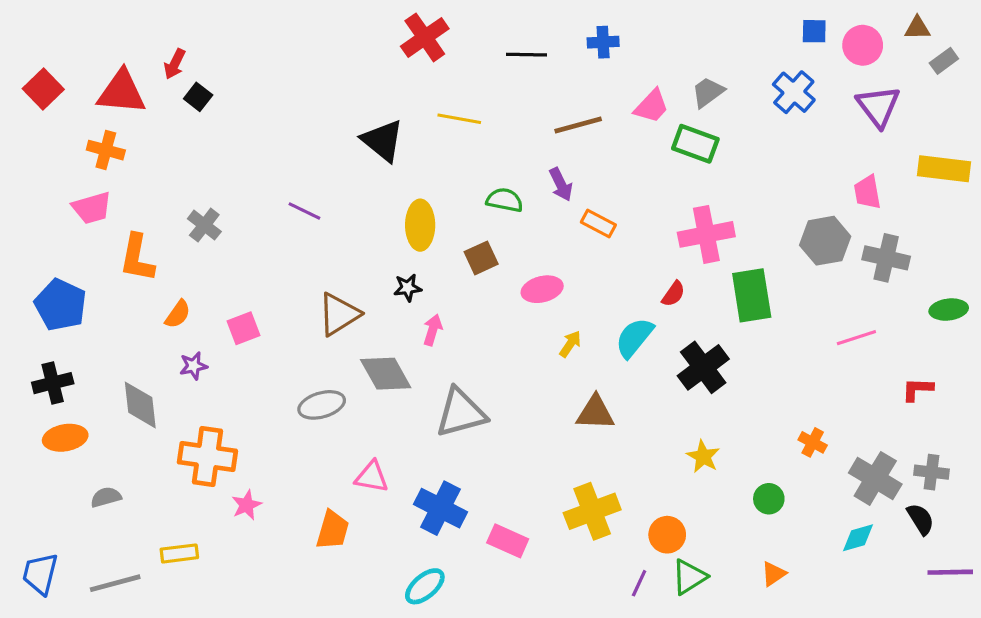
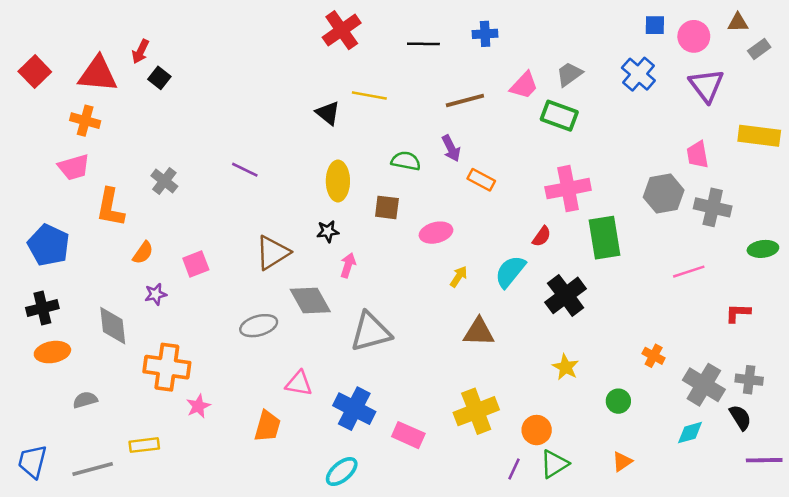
black triangle: (383, 141) -> (328, 113), moved, size x0.7
brown square: (481, 258) -> (387, 207), turned 32

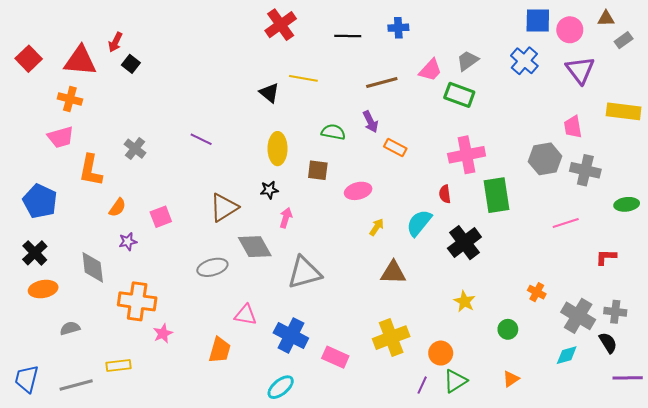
blue square: (655, 25) -> (538, 21), size x1.5
red semicircle: (542, 236) -> (445, 194), turned 138
black cross: (42, 308) -> (35, 253), turned -30

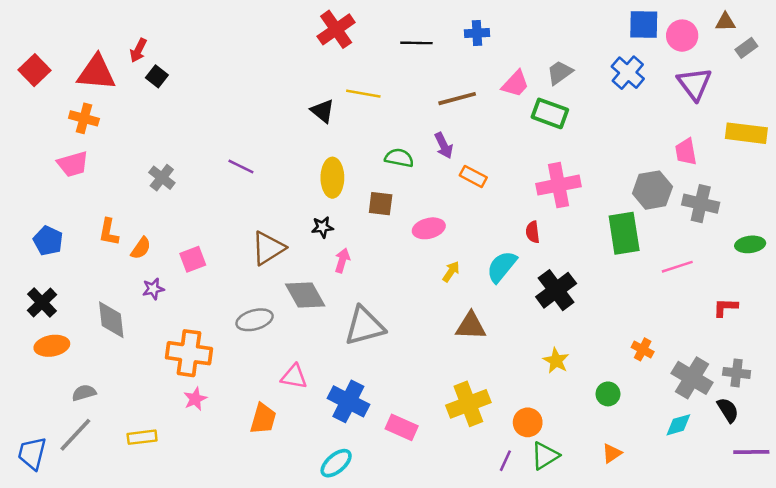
orange L-shape: (91, 170) -> (109, 232), moved, size x0.7
green rectangle: (496, 195) -> (624, 233), moved
blue pentagon: (40, 201) -> (48, 241), size x0.7
orange cross: (137, 301) -> (189, 353), moved
gray line: (76, 385) -> (75, 435), moved, turned -32

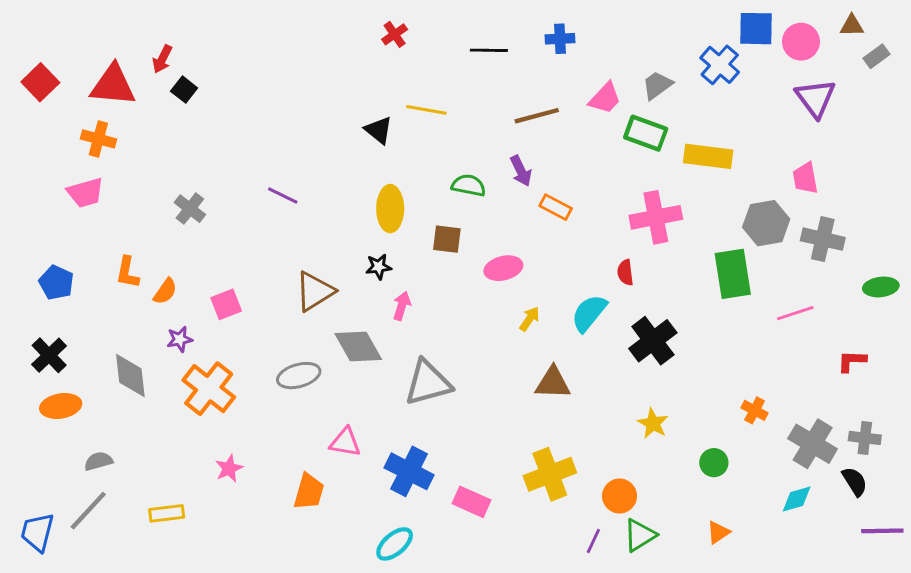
red cross: (336, 29) -> (395, 34), size x0.6
blue cross: (628, 73) -> (720, 65), moved
yellow rectangle: (746, 133) -> (708, 156), moved
orange cross: (189, 353) -> (209, 389), moved, turned 30

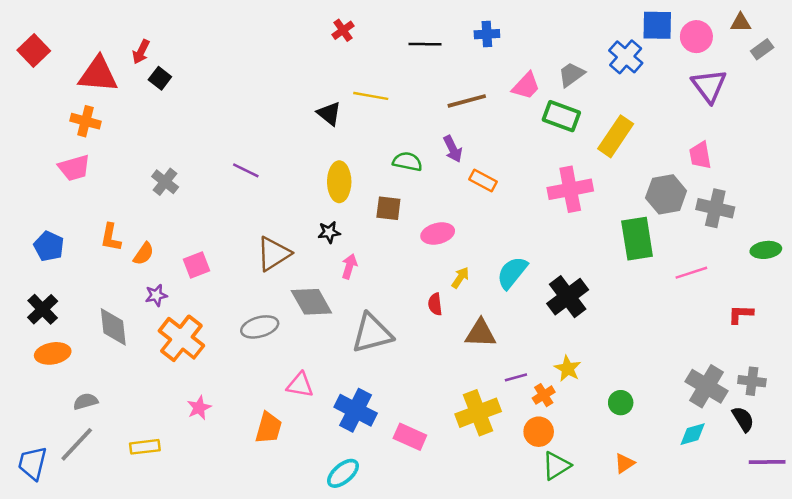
red square: (40, 82) -> (34, 50), moved
yellow rectangle: (708, 156) -> (616, 136), turned -63
red semicircle: (625, 272) -> (435, 304), moved
orange cross: (755, 410) -> (544, 395), moved, turned 30
purple line: (593, 541) -> (516, 377), moved, turned 50

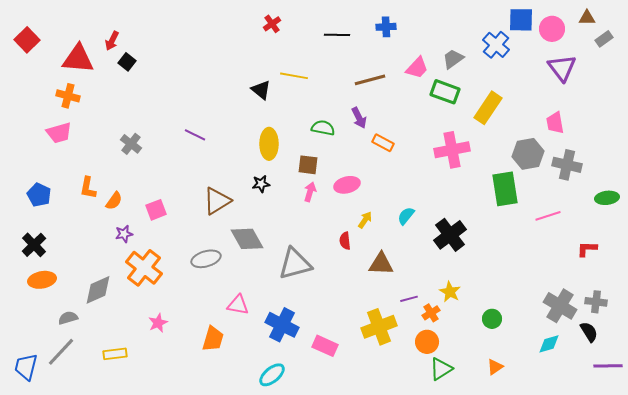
pink arrow: (349, 266) -> (310, 192), moved
cyan semicircle: (512, 273) -> (406, 216), size x0.7
gray diamond: (113, 327) -> (98, 290), moved, turned 72

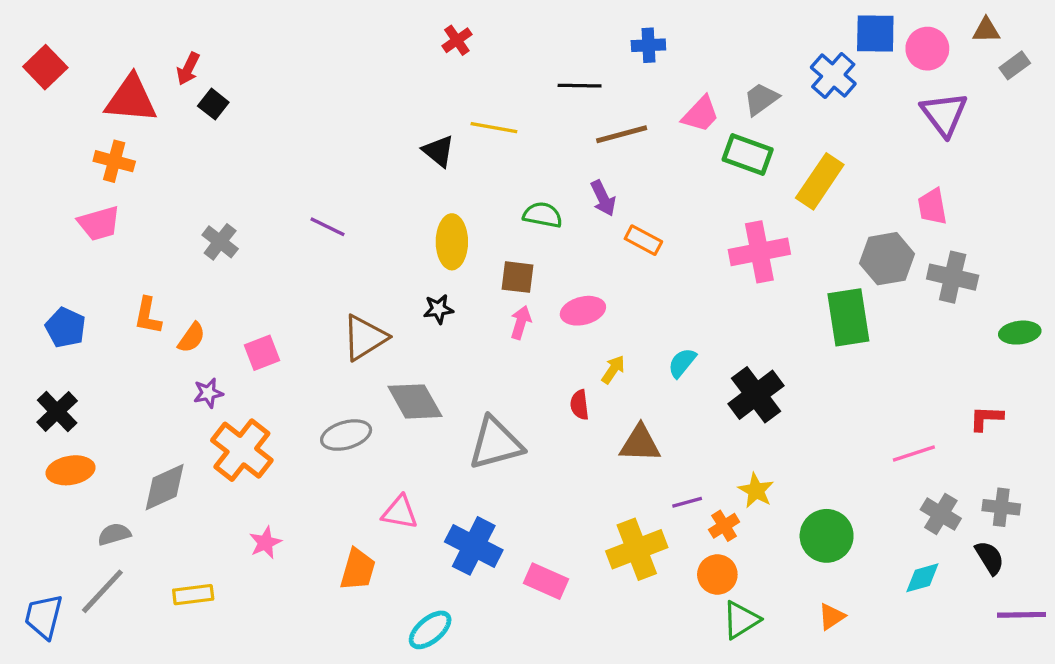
black line: (337, 35) -> (580, 86), moved
pink line: (548, 216) -> (914, 454), moved
gray cross: (560, 306) -> (941, 514), size x0.7
green circle: (492, 319) -> (827, 536), size x1.6
cyan ellipse: (272, 375) -> (430, 630), moved

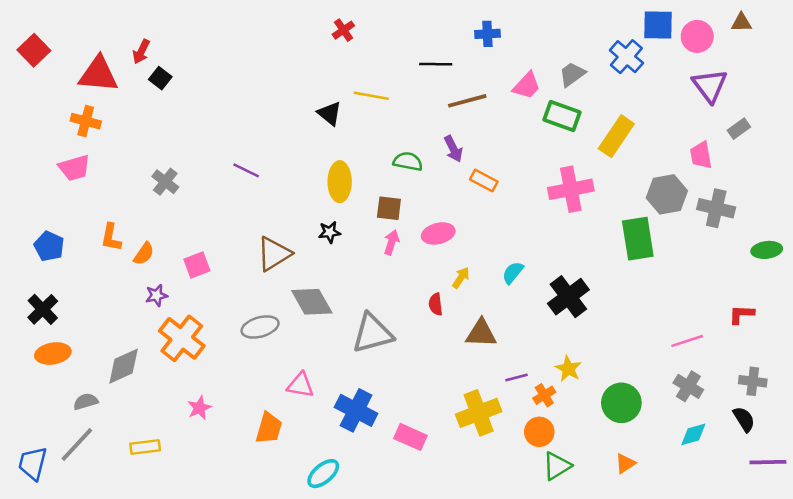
gray rectangle: (1015, 65) -> (739, 129), moved
gray cross: (941, 514) -> (688, 386), moved

